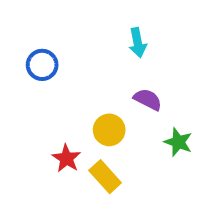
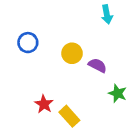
cyan arrow: (138, 43) -> (107, 14), moved
yellow circle: (109, 130) -> (72, 53), moved

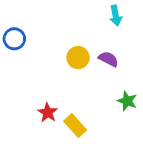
blue circle: (28, 43) -> (14, 39), moved
purple semicircle: (97, 65) -> (108, 59), moved

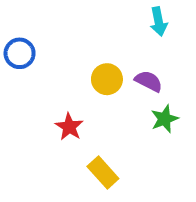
green star: (127, 101) -> (165, 119), moved, turned 30
red star: (48, 113) -> (69, 127), moved

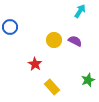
cyan arrow: (159, 22) -> (80, 11), turned -136
green star: (165, 119) -> (88, 80), moved

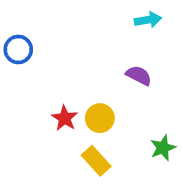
cyan arrow: (80, 11) -> (148, 20), turned 48
yellow circle: (54, 40) -> (100, 118), moved

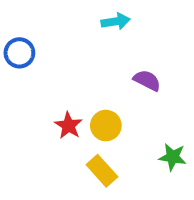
cyan arrow: (148, 20) -> (116, 21), moved
green star: (163, 148) -> (173, 157), turned 30

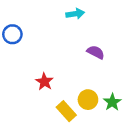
yellow circle: (106, 126) -> (88, 100), moved
green star: (173, 157) -> (112, 102), turned 30

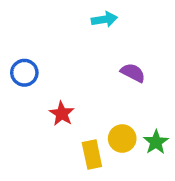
blue circle: (12, 34) -> (24, 73), moved
yellow rectangle: (66, 111) -> (92, 155), turned 30

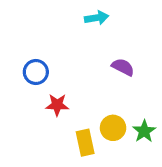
blue circle: (24, 73) -> (36, 72), moved
red star: (62, 114) -> (57, 105), turned -30

